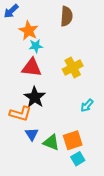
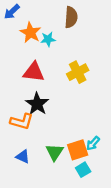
cyan star: (36, 46) -> (48, 39), moved
cyan arrow: (87, 105) -> (93, 143), moved
blue triangle: (32, 134) -> (23, 157), moved, turned -32
green triangle: (51, 142) -> (55, 152), turned 42

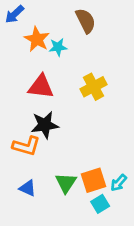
brown semicircle: (71, 17) -> (86, 21), turned -30
black star: (37, 104) -> (45, 125), turned 30
cyan arrow: (93, 143) -> (119, 183), moved

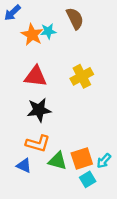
cyan star: (58, 47) -> (48, 31), moved
orange L-shape: (26, 146) -> (38, 143), moved
green triangle: (66, 183) -> (58, 161), turned -48

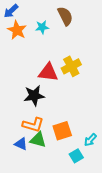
orange star: (32, 35) -> (17, 30), moved
red triangle: (36, 76) -> (48, 72), moved
orange square: (82, 159) -> (62, 131), moved
green triangle: (58, 161) -> (38, 140), moved

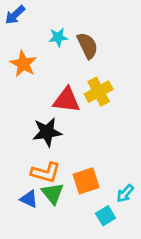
brown semicircle: (65, 16) -> (87, 46), moved
orange star: (17, 30) -> (23, 64), moved
green triangle: (38, 140) -> (53, 193), turned 36

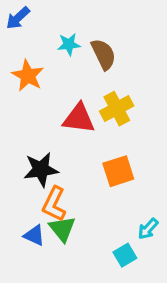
black star: (47, 132) -> (41, 169), moved
orange L-shape: (46, 172) -> (54, 204), turned 100
orange square: (86, 181) -> (118, 171), moved

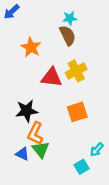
cyan star: (69, 44) -> (70, 18), moved
orange star: (28, 76) -> (31, 47), moved

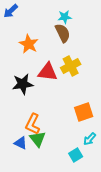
black star: (27, 111) -> (23, 84), moved
orange square: (77, 112) -> (84, 112), moved

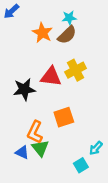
brown semicircle: (63, 33) -> (67, 35), turned 72
orange star: (29, 44) -> (42, 33), moved
orange square: (84, 112) -> (64, 117), moved

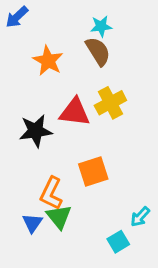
orange star: (42, 33) -> (48, 61), moved
brown semicircle: (67, 35) -> (98, 51), turned -78
blue triangle: (22, 152) -> (32, 223), turned 40

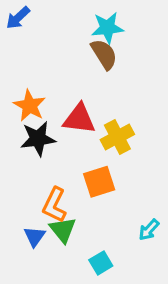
cyan star: (101, 26) -> (107, 28), size x1.4
orange star: (48, 61) -> (30, 106), moved
yellow cross: (110, 103) -> (117, 137), moved
cyan square: (118, 242) -> (101, 263), moved

